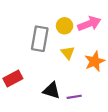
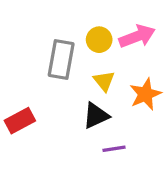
black triangle: (52, 90) -> (96, 116), moved, turned -42

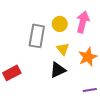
pink arrow: (137, 36) -> (83, 22), turned -55
purple line: (114, 149) -> (90, 90), moved

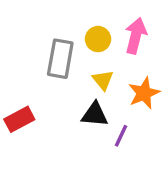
black triangle: (58, 70) -> (95, 114), turned 30
purple line: (90, 90) -> (121, 136), moved, turned -56

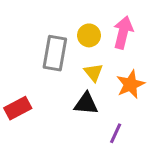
purple line: (121, 136) -> (116, 133), moved

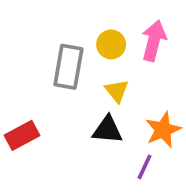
orange star: (130, 84) -> (163, 130), moved

